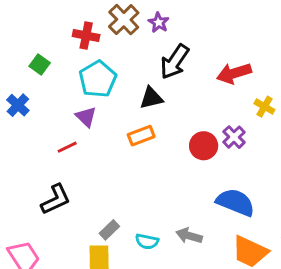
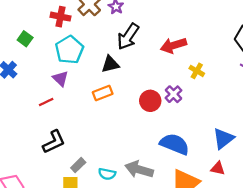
black L-shape: (56, 199) -> (54, 142), moved
gray arrow: (189, 236) -> (139, 170), size x1.4

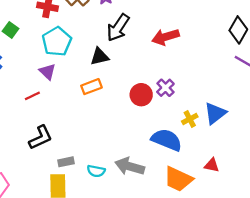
yellow cross: (197, 71) -> (190, 119), moved, turned 32
blue triangle: (223, 138) -> (215, 113), moved
gray rectangle: (78, 165) -> (66, 162), turned 32

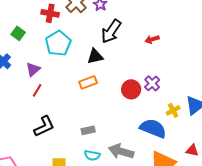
red arrow: (165, 37) -> (152, 39), size x0.6
purple triangle: (47, 72) -> (33, 69), moved, turned 35
red line: (32, 96) -> (37, 90), turned -32
gray rectangle: (66, 162) -> (88, 130), moved

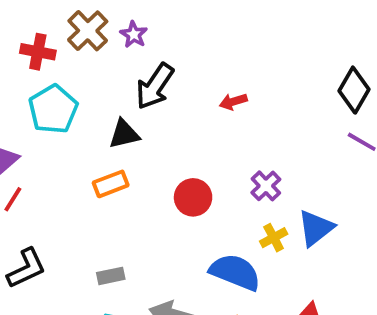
purple cross: (152, 83) -> (266, 186), moved

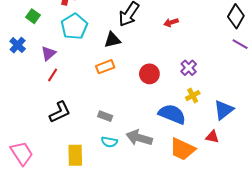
blue triangle: (316, 228) -> (224, 110), moved
gray rectangle: (111, 276) -> (105, 116), turned 32

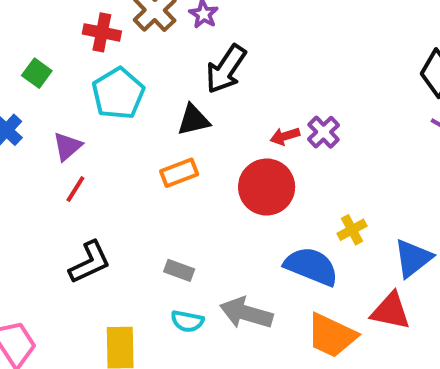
red arrow: (171, 22) -> (285, 136), moved
purple cross: (189, 68) -> (324, 132), moved
red circle: (149, 74) -> (267, 187), size x1.4
red triangle: (212, 137) -> (391, 311), size x1.5

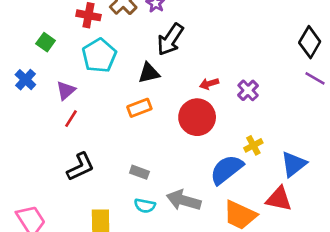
purple cross: (324, 132) -> (248, 90), moved
blue semicircle: (311, 266) -> (227, 169), turned -60

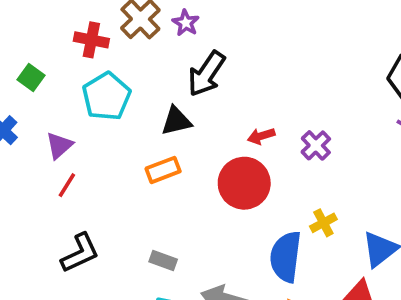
blue semicircle: (227, 169) -> (286, 257), turned -45

